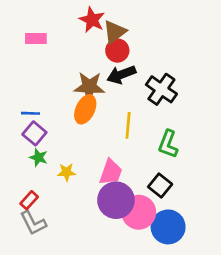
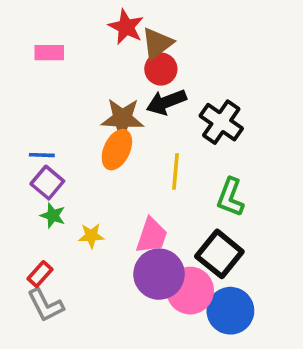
black square: (160, 185) -> (219, 254), size x1.4

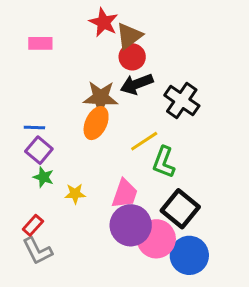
yellow line: (175, 172) -> (144, 141), turned 52
green L-shape: (230, 197) -> (164, 162), moved

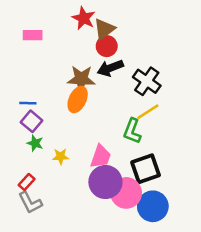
yellow line: (144, 141) -> (148, 112), moved
black square: (180, 209) -> (146, 169), turned 32

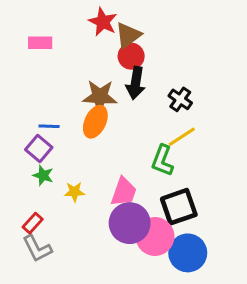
black arrow: (110, 68) -> (136, 83), turned -60
black cross: (147, 81) -> (180, 99), size x0.7
blue line: (28, 103) -> (49, 126), moved

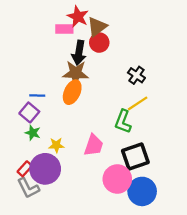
pink rectangle: (40, 43) -> (64, 29), moved
black arrow: (136, 83) -> (79, 53), moved
purple circle: (130, 223) -> (45, 169), moved

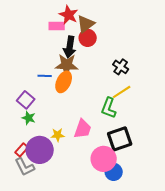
blue line: (37, 96) -> (45, 76), moved
yellow star: (56, 145) -> (58, 135), moved
blue circle: (142, 191) -> (114, 172), moved, size x0.7

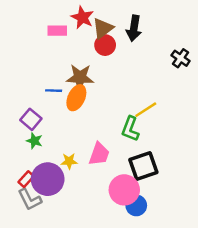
pink rectangle: (57, 26) -> (57, 31), moved
black arrow: (70, 47) -> (134, 28), moved
black cross: (121, 67) -> (181, 58), moved

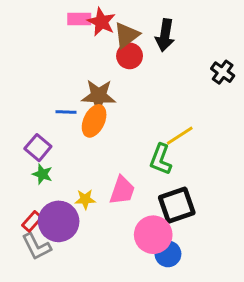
pink rectangle: (57, 31) -> (79, 19), moved

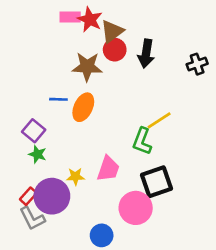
black arrow: (165, 35) -> (146, 54), moved
black cross: (223, 72) -> (197, 64), turned 36
brown star: (99, 96) -> (87, 67), moved
blue circle: (168, 254) -> (102, 235), moved

